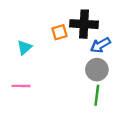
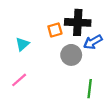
gray circle: (97, 70) -> (71, 55), moved
pink line: (21, 86) -> (19, 80), turned -42

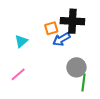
blue arrow: (93, 42) -> (61, 39), moved
gray circle: (71, 55) -> (76, 67), moved

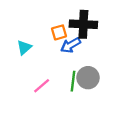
pink line: (18, 74) -> (42, 86), moved
green line: (83, 82) -> (73, 81), moved

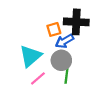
cyan triangle: (24, 47) -> (30, 56), moved, size x1.6
gray circle: (88, 78) -> (61, 60), moved

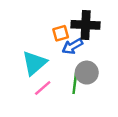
gray circle: (61, 60) -> (87, 73), moved

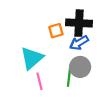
blue arrow: (72, 46) -> (79, 43), moved
pink line: (43, 88) -> (39, 81), turned -63

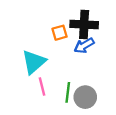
gray circle: (80, 67) -> (85, 97), moved
green line: (69, 77) -> (68, 92), moved

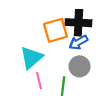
orange square: (60, 33) -> (55, 30), size x1.6
gray circle: (85, 97) -> (80, 66), moved

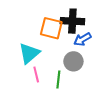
orange square: (55, 30) -> (51, 28), turned 30
blue arrow: (78, 42) -> (83, 39), moved

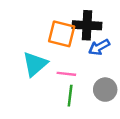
gray circle: (73, 61) -> (105, 90), moved
pink line: (36, 74) -> (66, 74), moved, turned -70

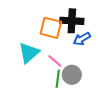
pink line: (66, 74) -> (55, 61), turned 35
gray circle: (105, 90) -> (72, 75), moved

